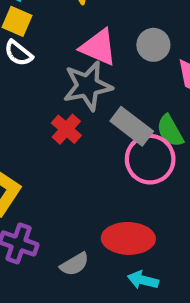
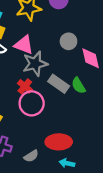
pink triangle: (99, 47) -> (24, 45), moved
pink circle: (150, 159) -> (32, 103), moved

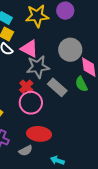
gray circle: (68, 41) -> (70, 50), size x1.5
green semicircle: (78, 86) -> (81, 84), moved
red ellipse: (59, 142) -> (39, 134), moved

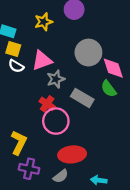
yellow star: (37, 16) -> (44, 22), size x0.7
pink triangle: (29, 49) -> (42, 60), turned -36
gray star: (38, 67) -> (56, 79), size x0.7

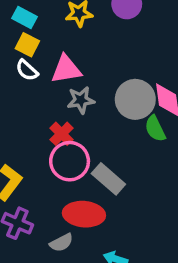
gray circle: (88, 53) -> (135, 99), moved
gray rectangle: (82, 98) -> (108, 179), moved

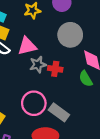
gray circle: (135, 99) -> (70, 35), moved
red cross: (62, 134) -> (55, 69), moved, turned -32

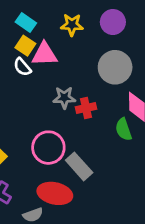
pink triangle: (27, 46) -> (44, 54), moved
red cross: (55, 69) -> (86, 108), turned -32

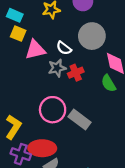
pink triangle: (44, 54) -> (35, 50), moved
white semicircle: (22, 67) -> (64, 48), moved
red ellipse: (55, 193) -> (42, 148), moved

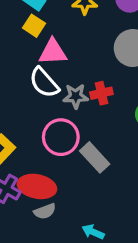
white semicircle: (64, 48) -> (44, 83), moved, size x1.5
gray star: (57, 68) -> (76, 96), moved

